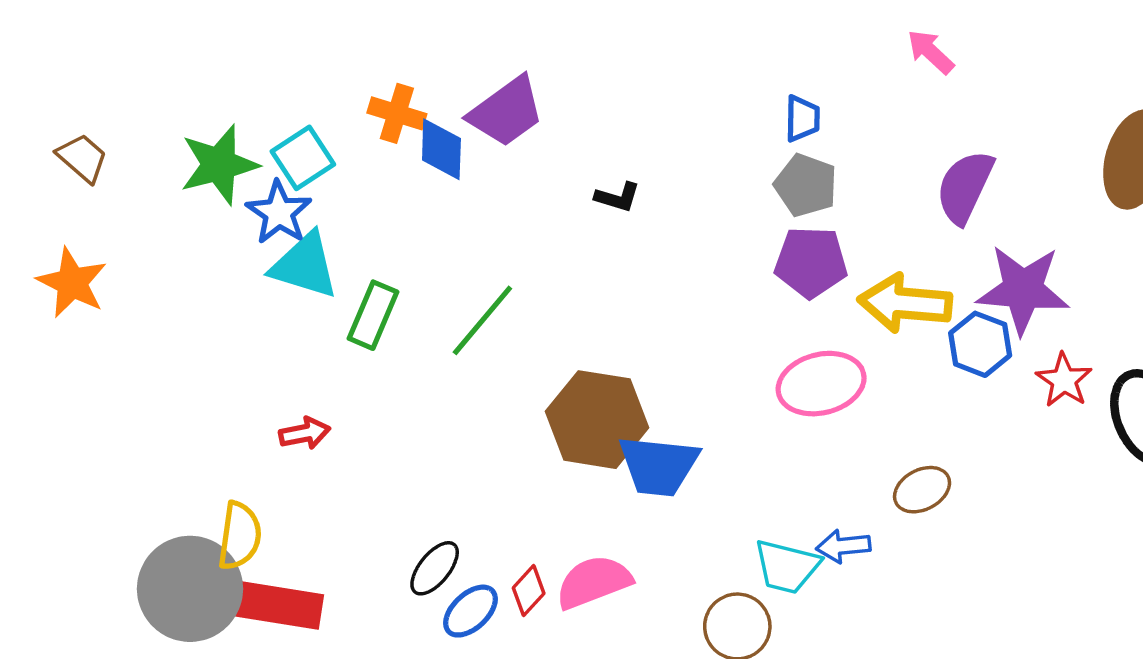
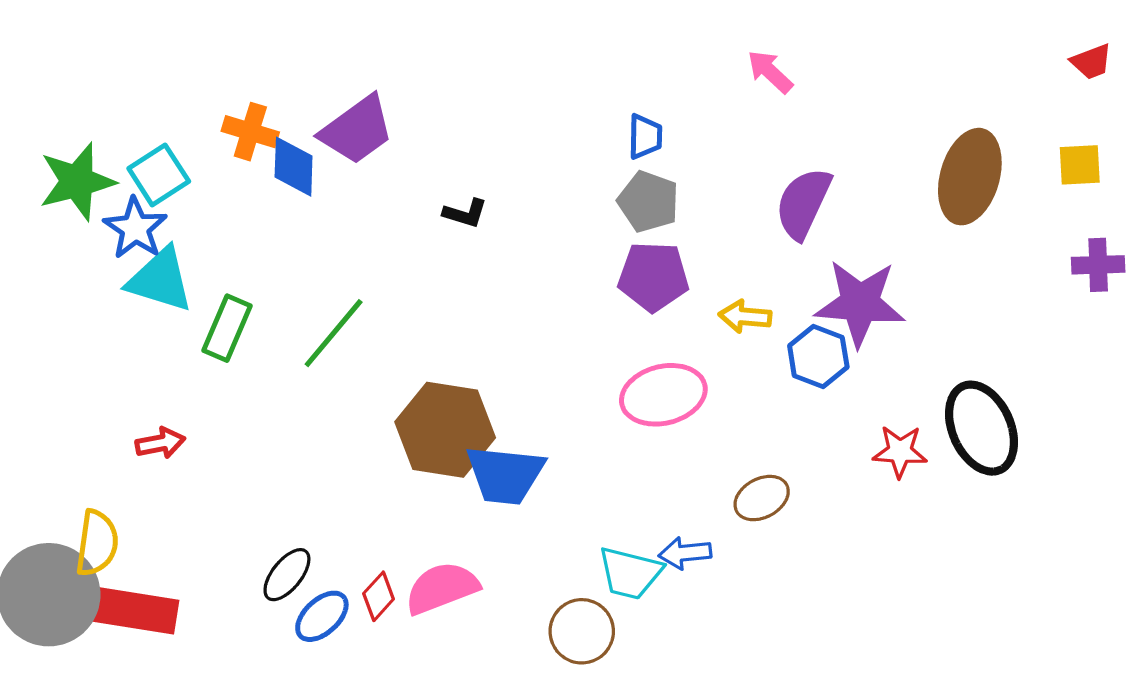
yellow arrow: (905, 303) -> (745, 316), size x0.6
red star: (1064, 380) -> (900, 451), moved, turned -30

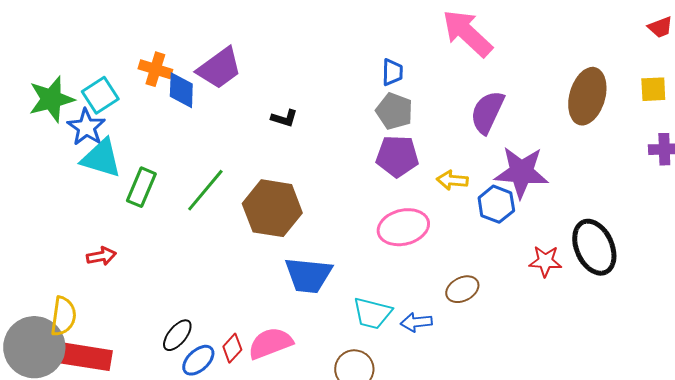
pink arrow: (770, 72) -> (467, 33), size x1.8
brown hexagon: (445, 430) -> (272, 208), moved
cyan trapezoid: (630, 573) -> (372, 313), moved

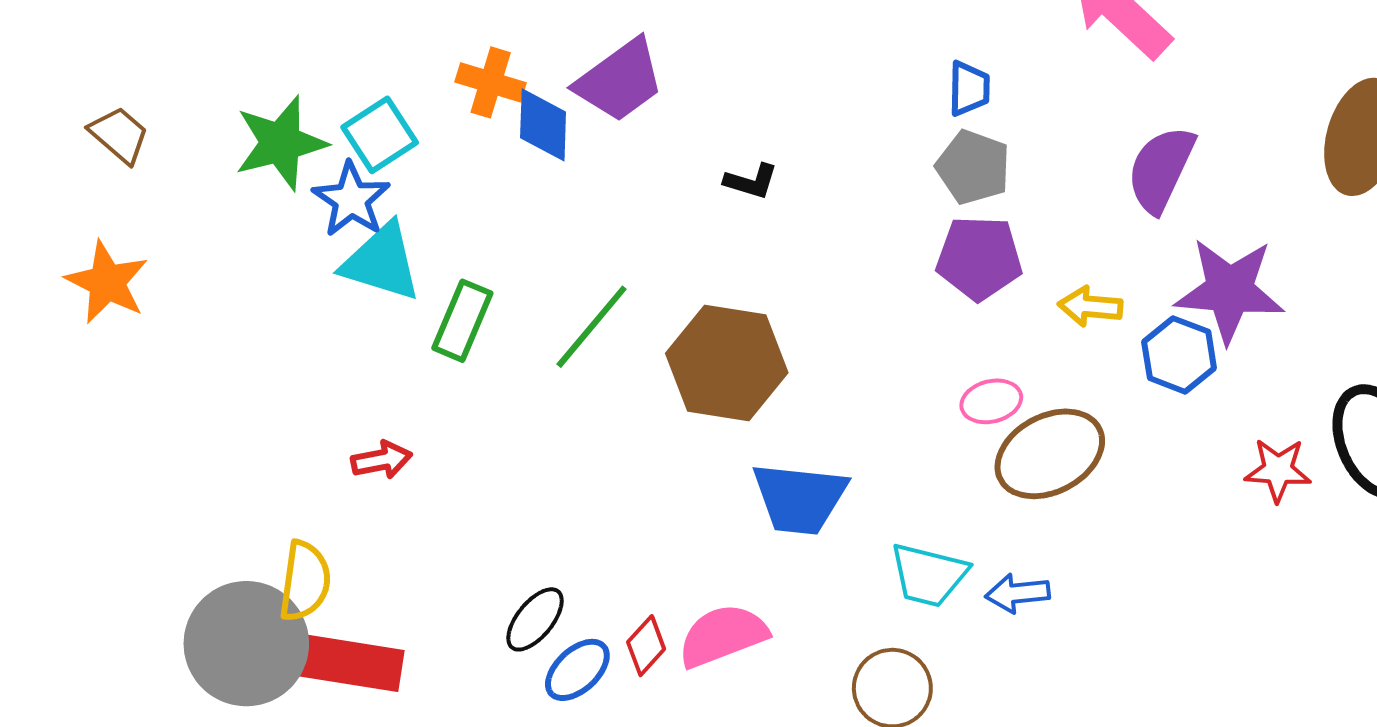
pink ellipse: (403, 227) -> (991, 401), size x0.6
brown ellipse: (462, 289) -> (1050, 454), moved, size x1.6

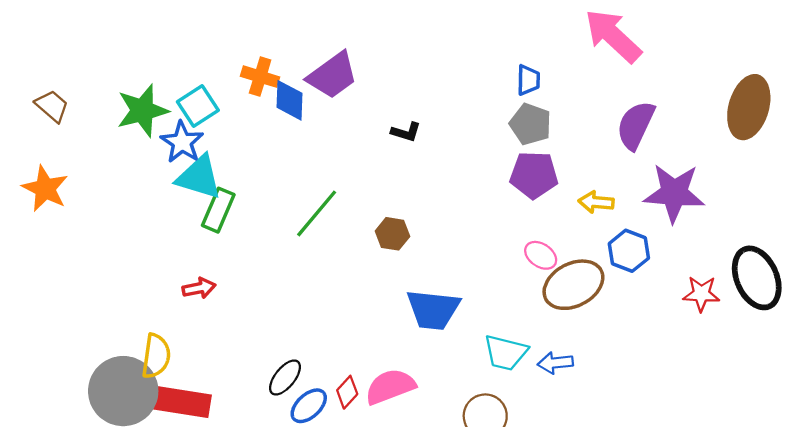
green rectangle: (462, 321) -> (218, 210), moved
blue hexagon: (1179, 355) -> (629, 251), moved
brown hexagon: (727, 363) -> (392, 234), size x0.5
pink ellipse: (991, 401) -> (541, 255), turned 48

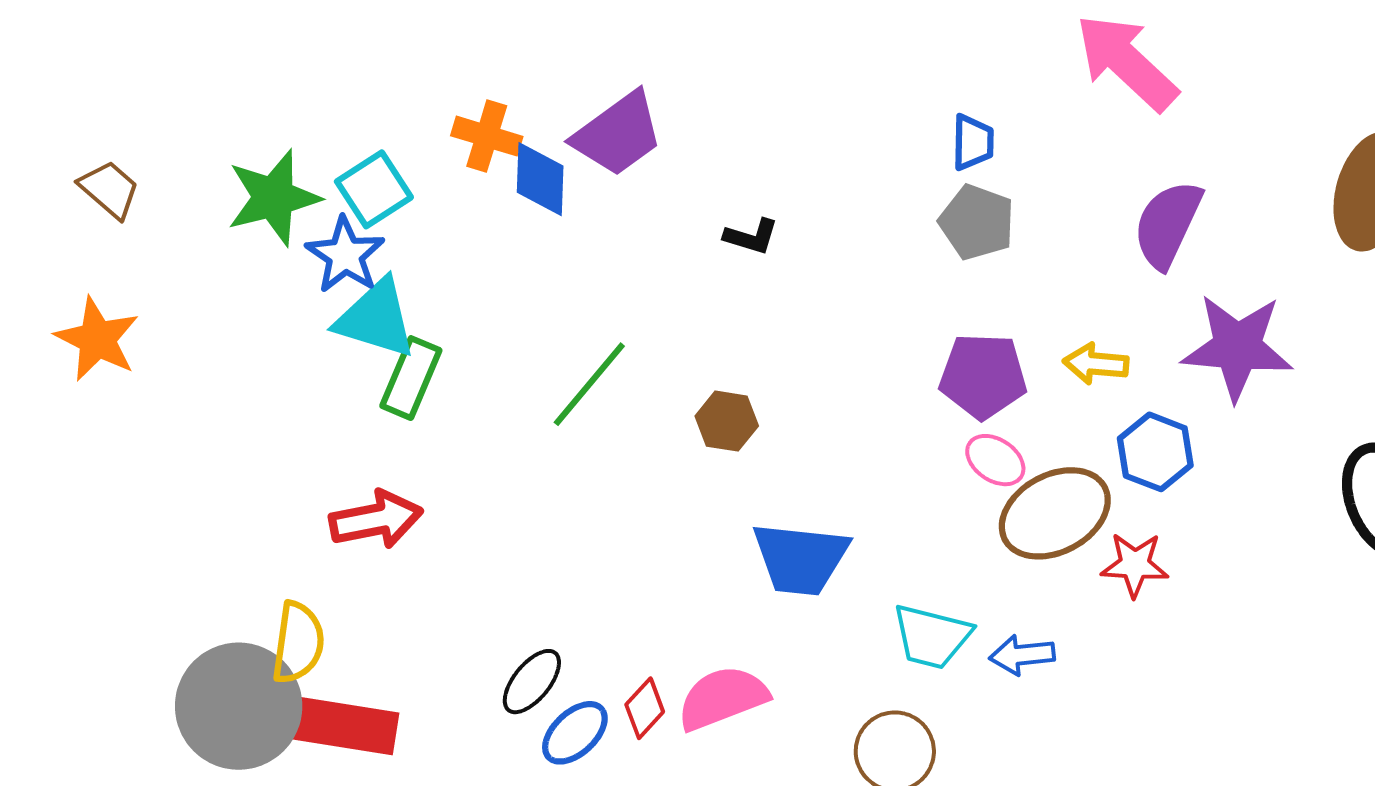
purple pentagon: (534, 175) -> (983, 376), moved
red arrow: (199, 288) -> (376, 520), size x1.5
red star: (701, 294) -> (1135, 565), moved

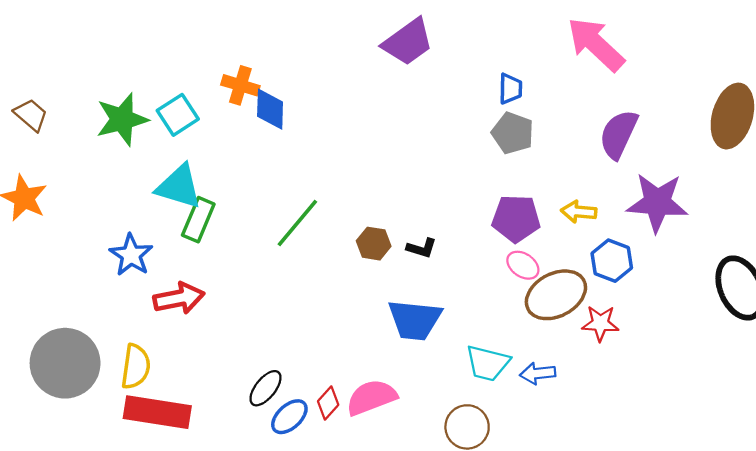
purple trapezoid: (618, 134) -> (408, 42), moved
black L-shape: (751, 237) -> (422, 248), moved
blue star: (345, 255) -> (131, 255), moved
gray circle: (239, 706) -> (65, 363), moved

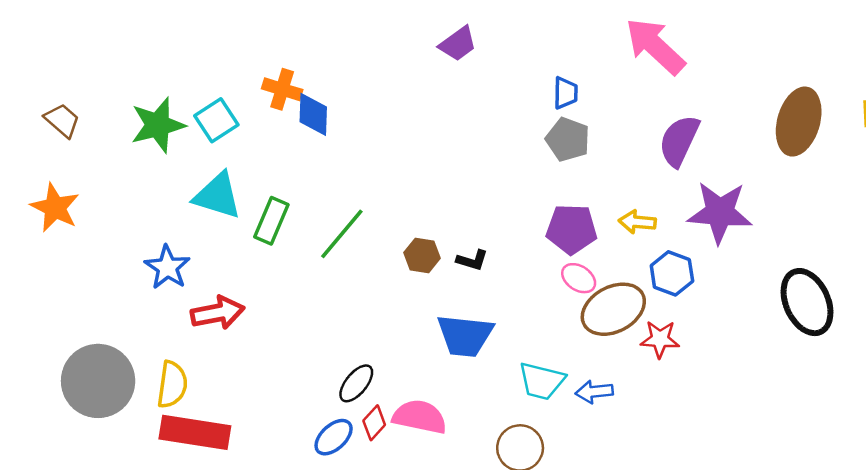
purple trapezoid: (408, 42) -> (458, 44), size x0.7
green rectangle: (198, 220) -> (271, 221), moved
black ellipse: (265, 388) -> (356, 383), moved
pink semicircle: (371, 397) -> (420, 417), turned 33

